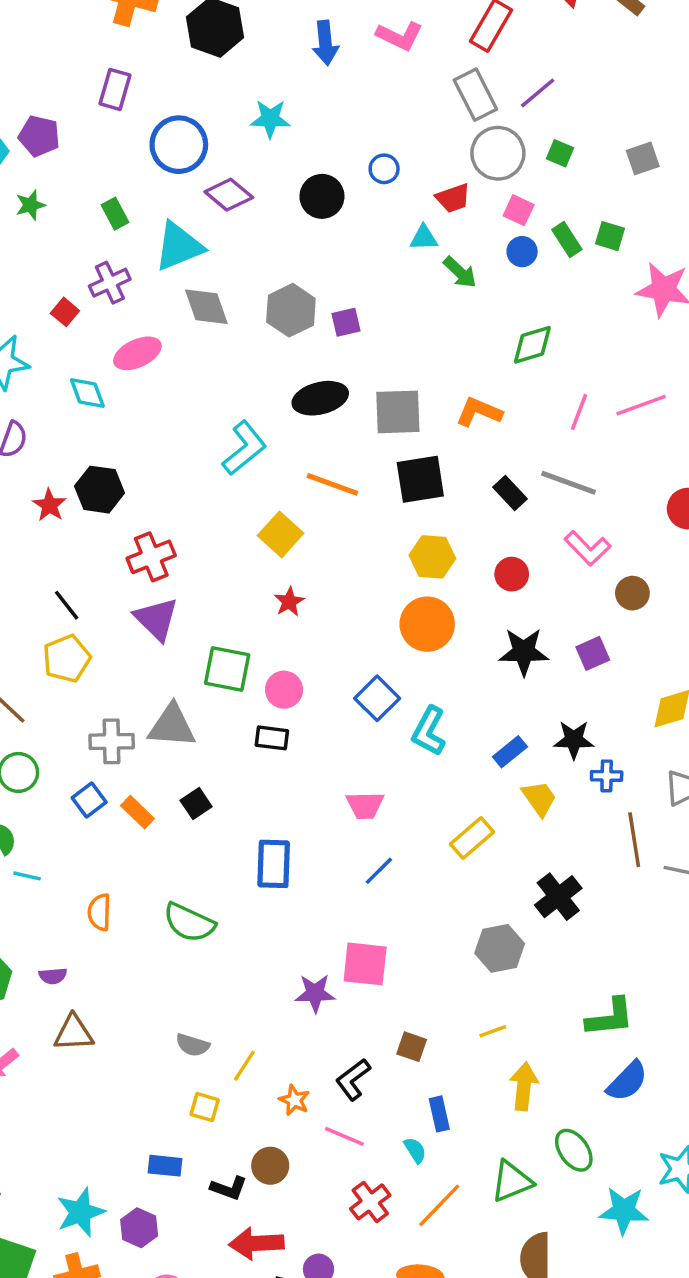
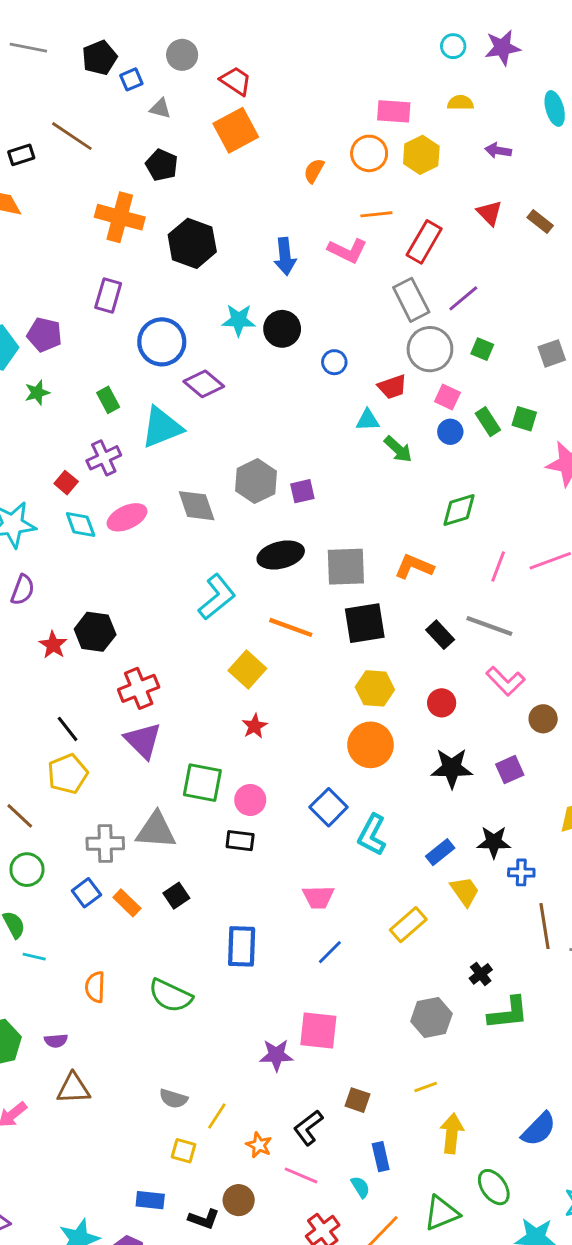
black circle: (322, 196) -> (282, 329), moved
gray diamond: (206, 307) -> (197, 506), moved
cyan diamond: (87, 393) -> (81, 525), moved
black cross: (558, 897) -> (481, 974), size x0.6
green L-shape: (610, 1017) -> (508, 1013), moved

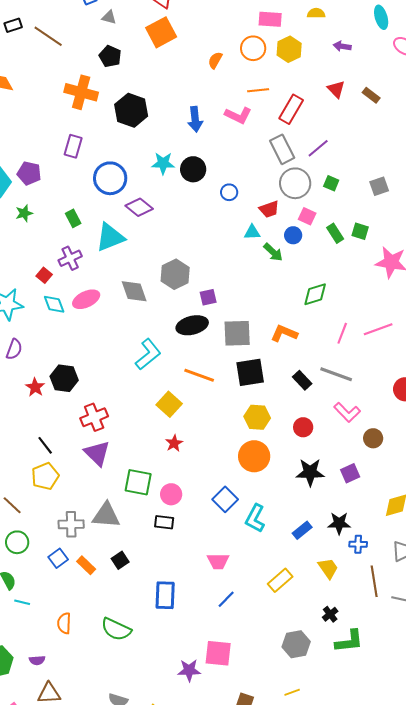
black rectangle: (21, 155) -> (13, 25), moved
blue circle: (450, 432) -> (293, 235), moved
purple square: (302, 491) -> (208, 297), moved
yellow trapezoid: (465, 891) -> (328, 568), moved

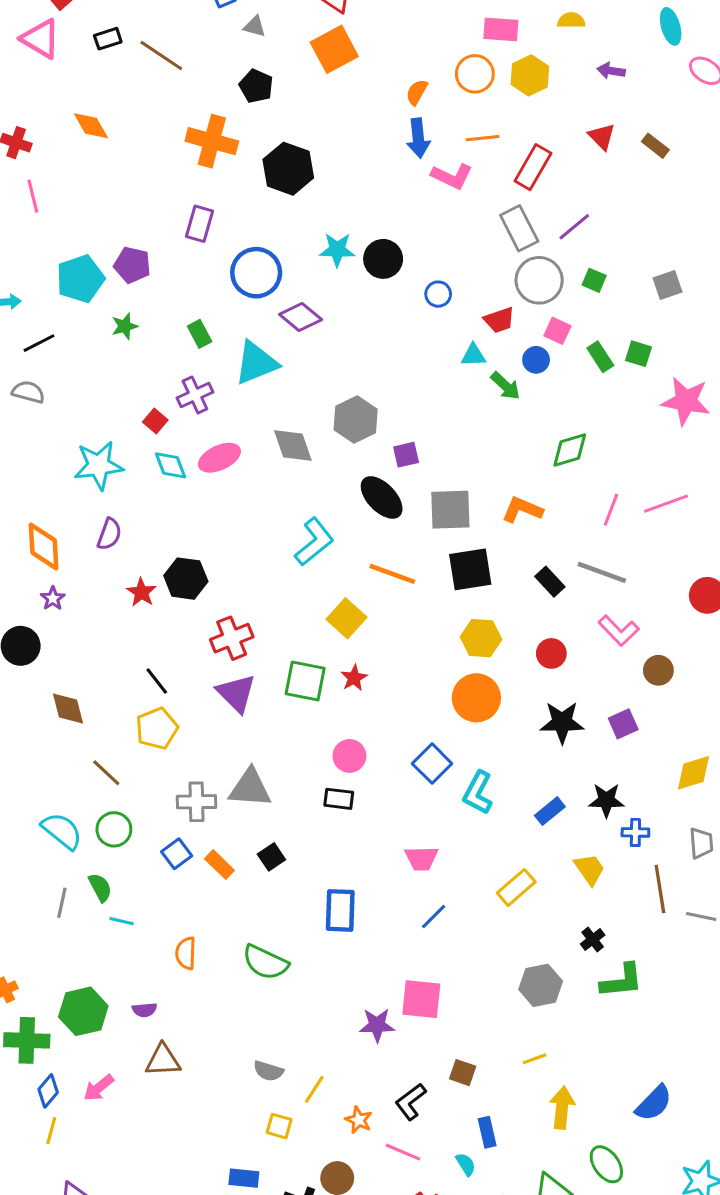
blue arrow: (195, 119) -> (418, 138), moved
black ellipse: (192, 325) -> (382, 497), turned 60
green square: (138, 482) -> (305, 681), moved

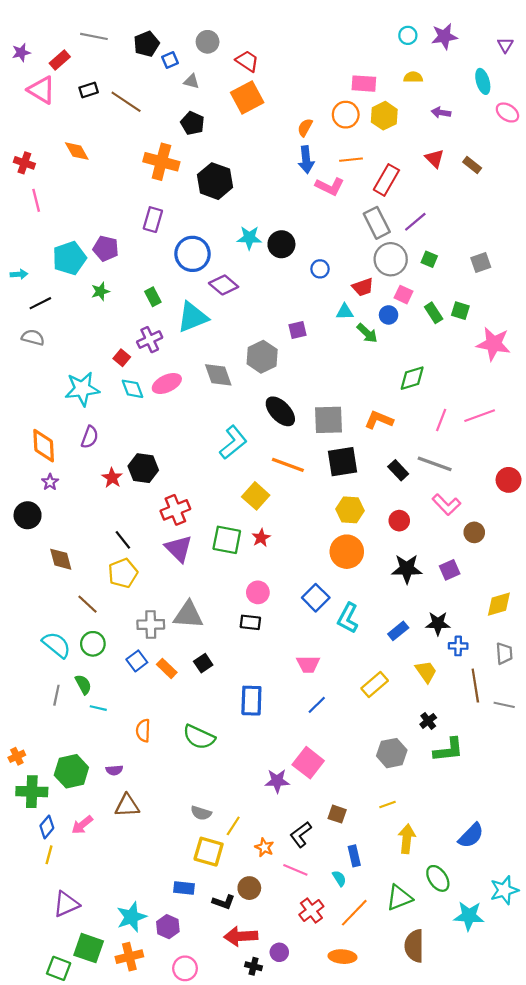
purple square: (406, 455) -> (297, 330), moved
pink square: (421, 999) -> (308, 763), turned 32
yellow square: (279, 1126) -> (209, 852), size x1.6

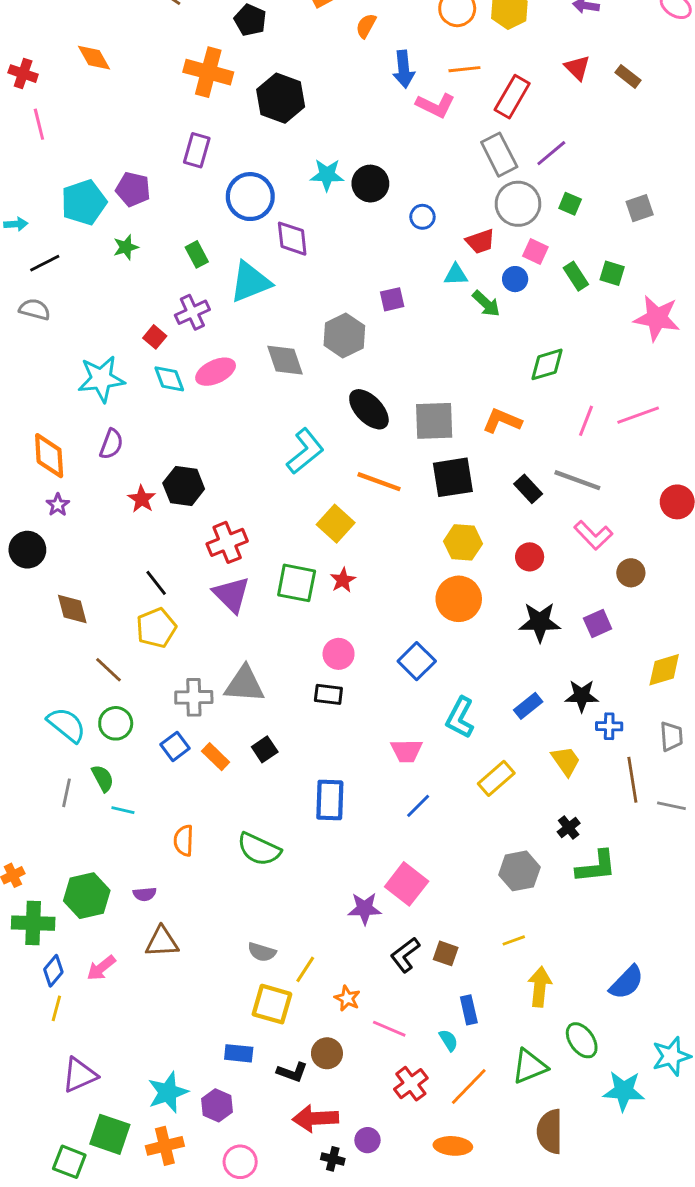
orange semicircle: (305, 127) -> (366, 26), moved
purple diamond: (224, 285) -> (292, 239), turned 44
cyan L-shape: (348, 618) -> (460, 718), moved
black L-shape: (301, 834) -> (405, 955), moved

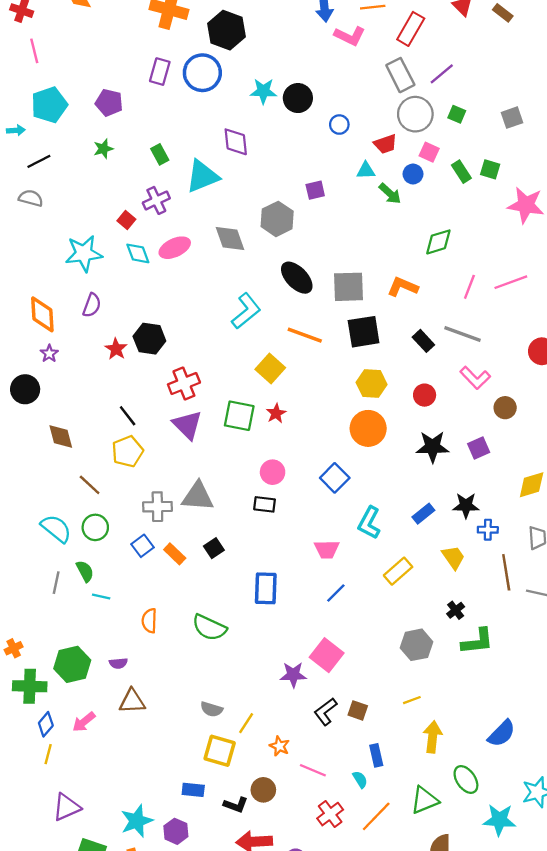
blue circle: (250, 197) -> (202, 73), moved
cyan pentagon: (84, 202) -> (49, 105), moved

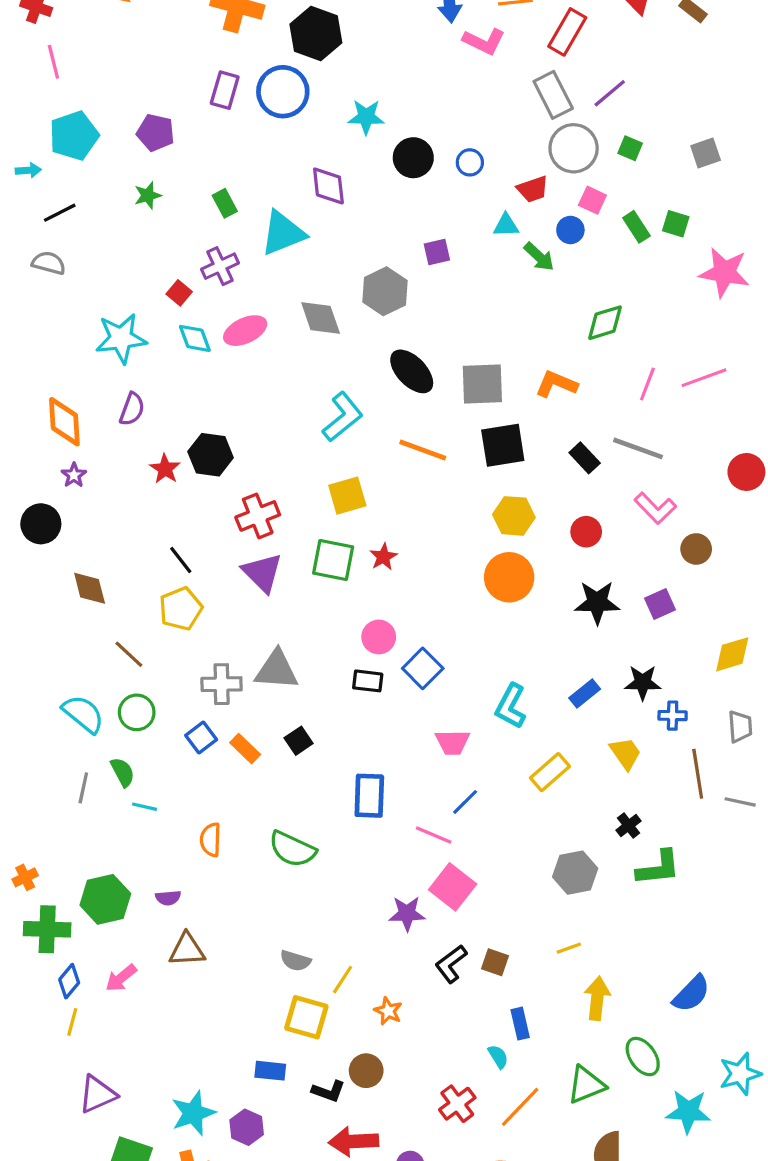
black circle: (298, 98) -> (413, 158), moved
yellow square: (270, 369) -> (347, 496), moved, turned 32
blue square: (335, 478) -> (423, 668), moved
pink line: (313, 770) -> (434, 835), moved

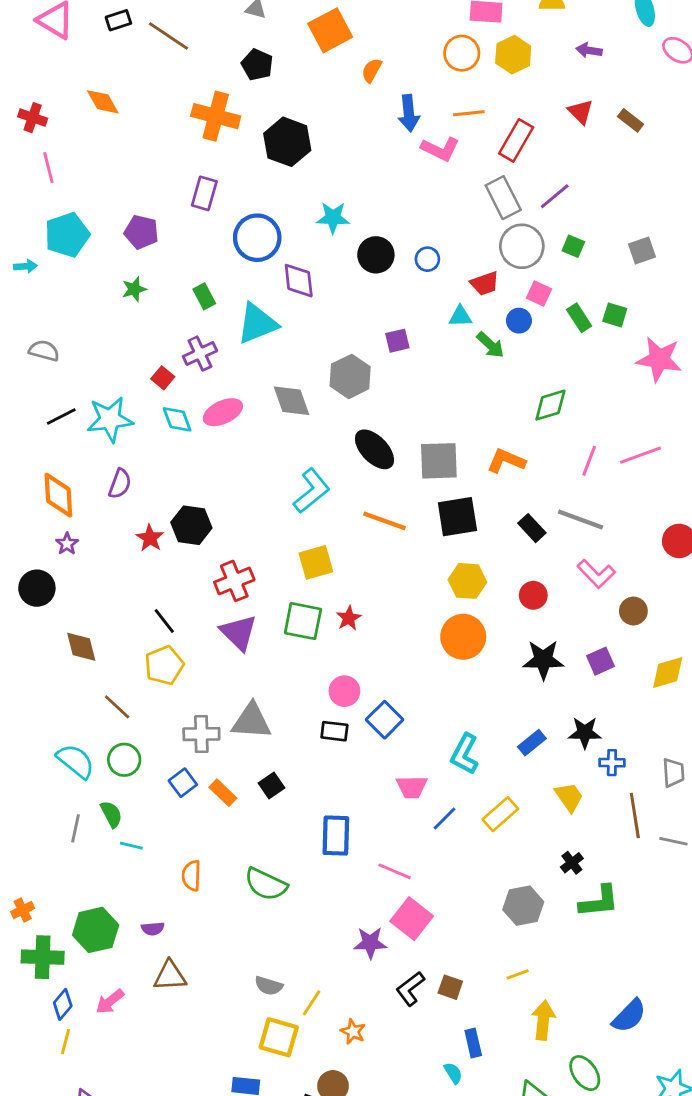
blue circle: (283, 92) -> (257, 238), moved
black line: (60, 213) -> (61, 416), moved
yellow diamond: (732, 654) -> (668, 673), moved
blue line: (465, 802) -> (445, 818), moved

